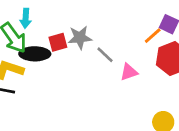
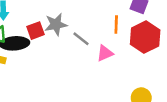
orange line: (153, 36) -> (116, 24), moved, turned -42

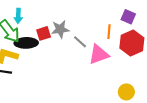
pink triangle: (105, 53) -> (99, 54), size x1.5

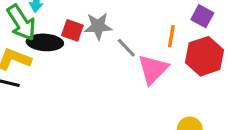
red square: (44, 33) -> (72, 30), turned 32
pink triangle: (99, 54) -> (153, 69), turned -30

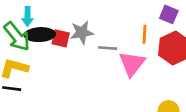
black ellipse: (45, 42) -> (40, 35), moved
gray line: (126, 48) -> (108, 48), turned -36

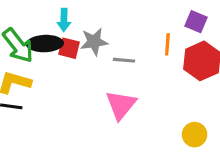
cyan arrow: (28, 17) -> (64, 20), moved
pink triangle: (132, 64) -> (121, 105), moved

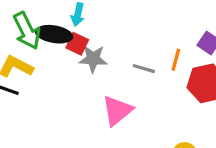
gray star: (94, 42) -> (93, 59), moved
gray line: (124, 60) -> (144, 69), moved

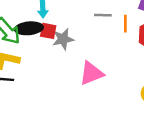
gray line: (144, 69) -> (103, 15), moved
pink triangle: (117, 111) -> (91, 73), turned 32

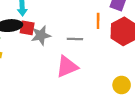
gray line: (103, 15) -> (75, 39), moved

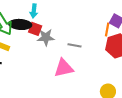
orange line: (98, 21) -> (107, 29), moved

